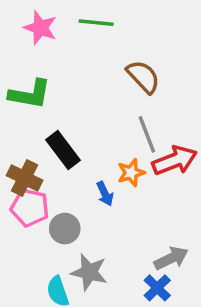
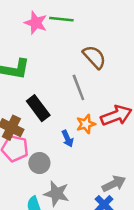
pink star: (40, 28) -> (36, 23), moved
gray line: (147, 134) -> (78, 87), moved

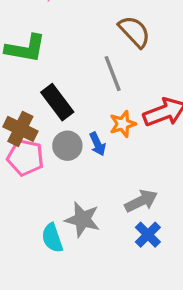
gray circle: (39, 163) -> (67, 146), moved
gray arrow: (114, 184) -> (141, 201), moved

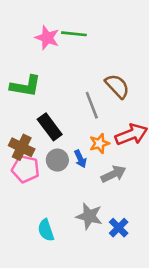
brown semicircle: (134, 32) -> (117, 86), moved
gray arrow: (141, 201) -> (113, 174), moved
gray star: (82, 219) -> (89, 216), moved

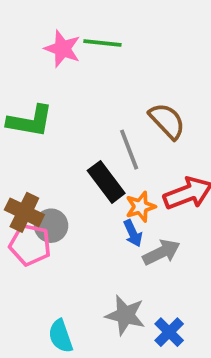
black rectangle: (50, 127) -> (106, 182), moved
blue arrow: (80, 159) -> (133, 233), moved
gray circle: (57, 160) -> (51, 226), moved

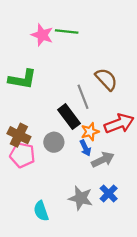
gray circle: (51, 226) -> (54, 142), moved
blue cross: (169, 332) -> (109, 193), moved

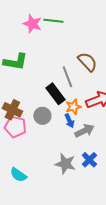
cyan semicircle: (41, 211) -> (18, 175), moved, turned -36

